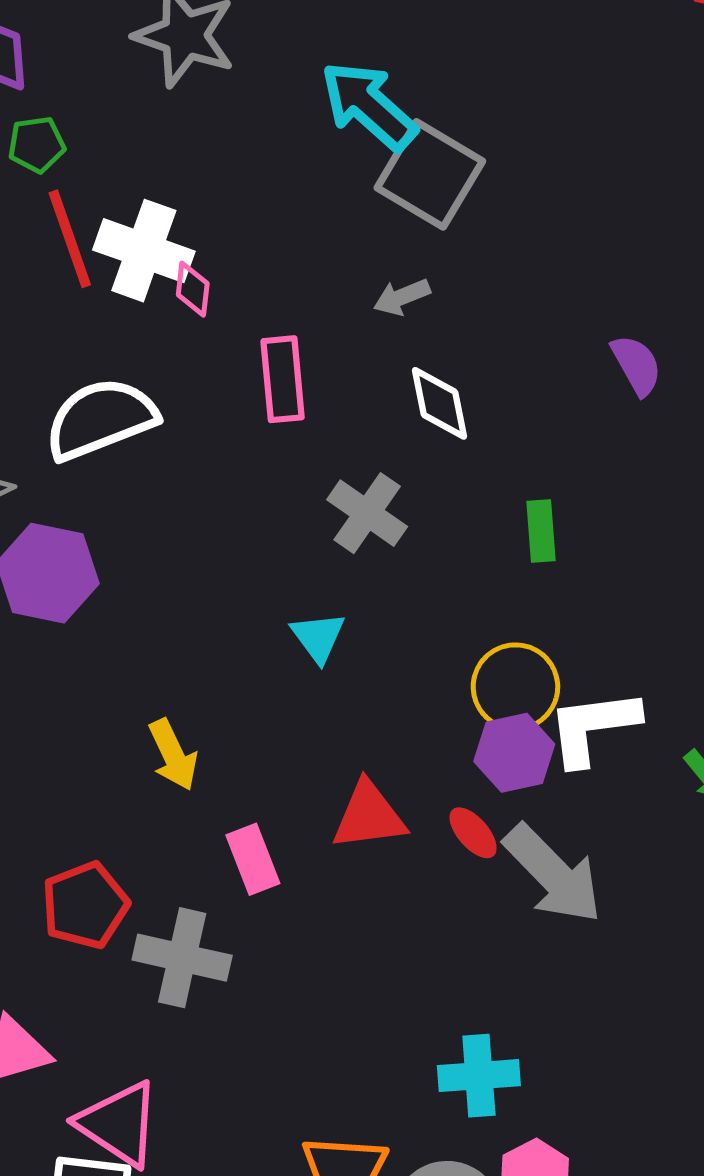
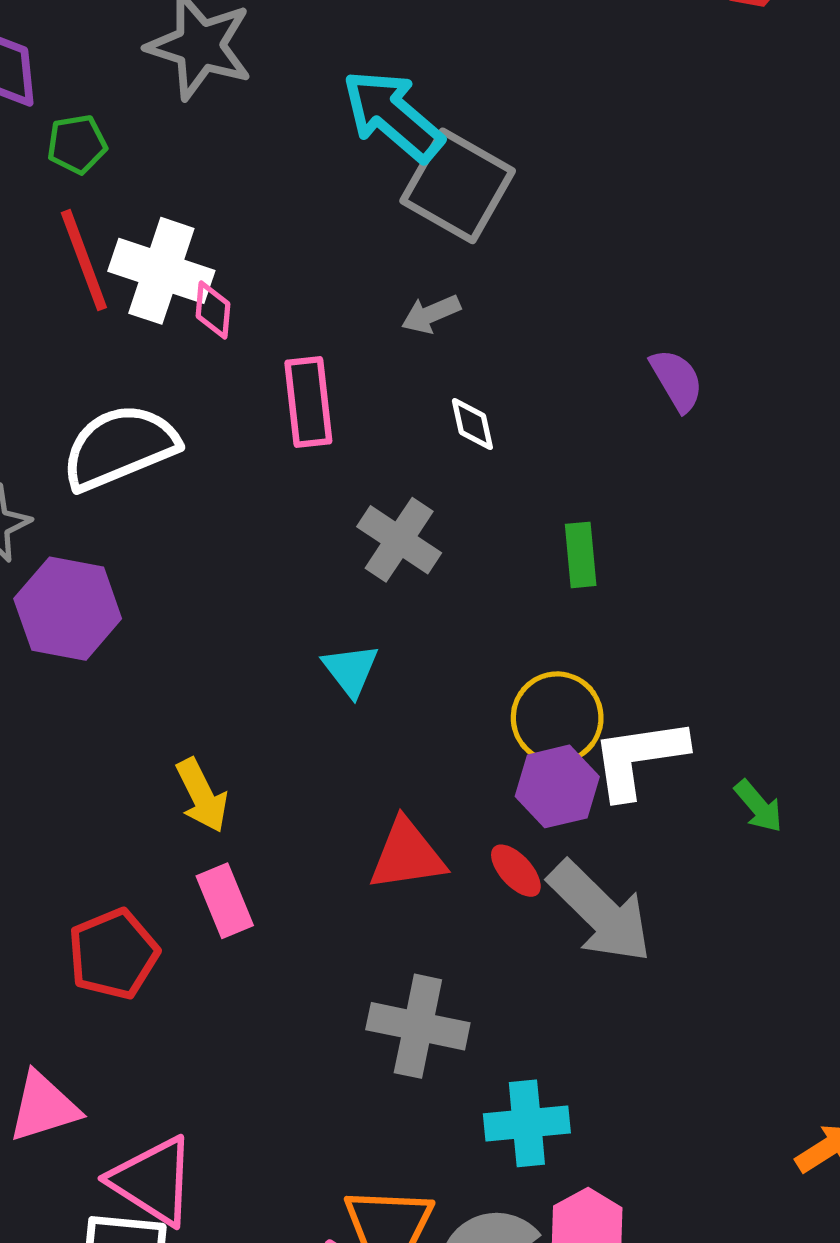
green pentagon: (37, 144) -> (77, 144), moved
white diamond: (440, 403) -> (472, 424), size x0.7
pink rectangle: (253, 859) -> (225, 901), moved
gray cross: (182, 958) -> (418, 1026), moved

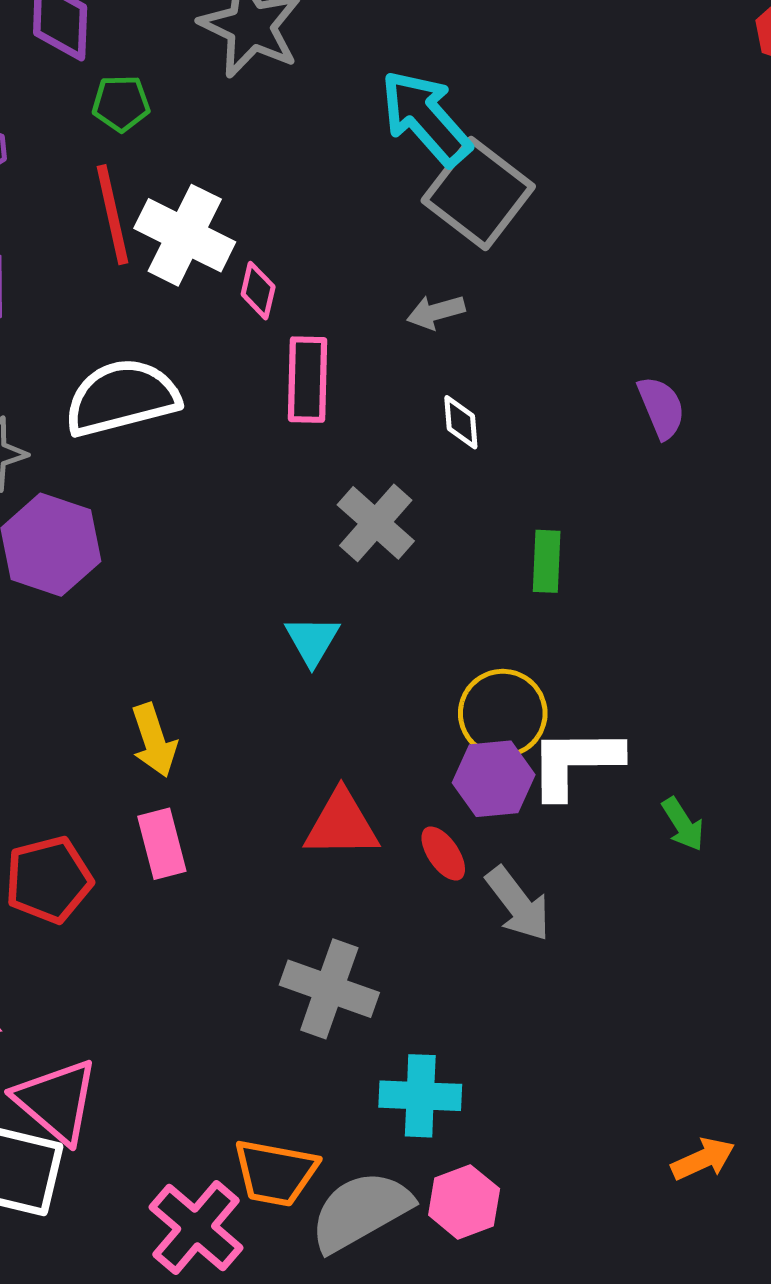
pink diamond: (213, 310) -> (258, 291), moved
gray arrow: (600, 912) -> (518, 904), size x0.7

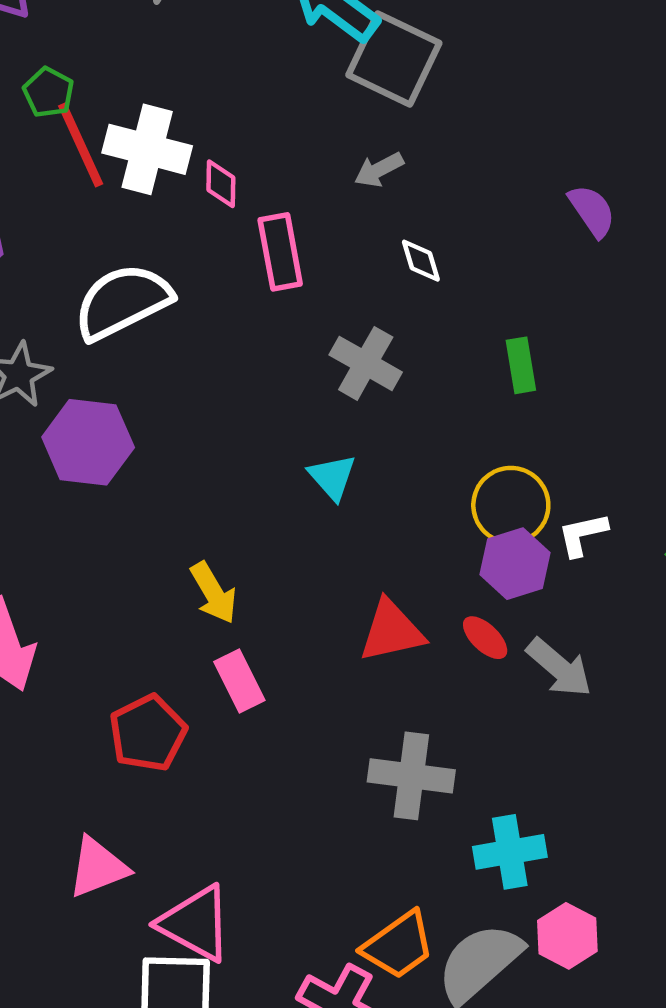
green pentagon: (121, 103) -> (48, 92), moved, turned -30
white L-shape: (575, 762) -> (583, 534), size x0.6
orange trapezoid: (275, 1173) -> (398, 945), turned -34

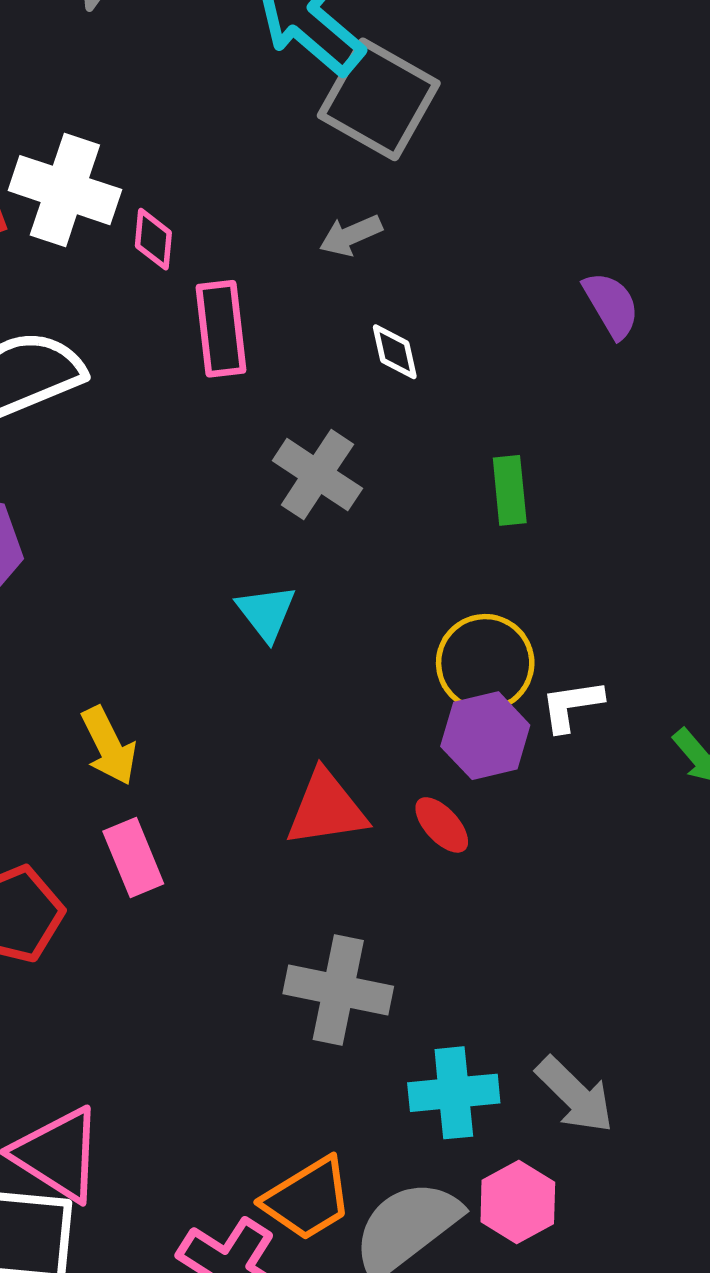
gray arrow: (559, 668) -> (575, 1095), moved

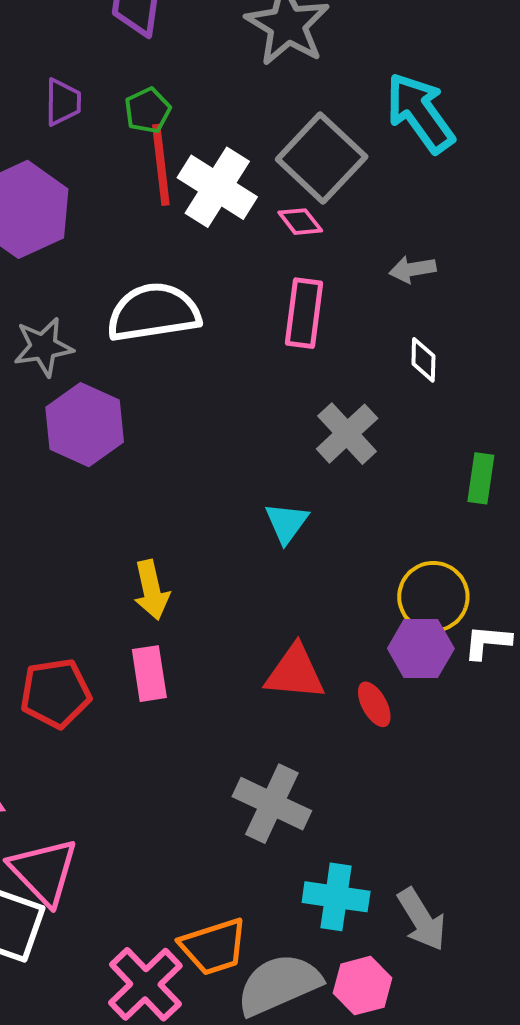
gray square: (379, 99) -> (322, 158), moved
pink diamond: (153, 239) -> (300, 222), moved, turned -57

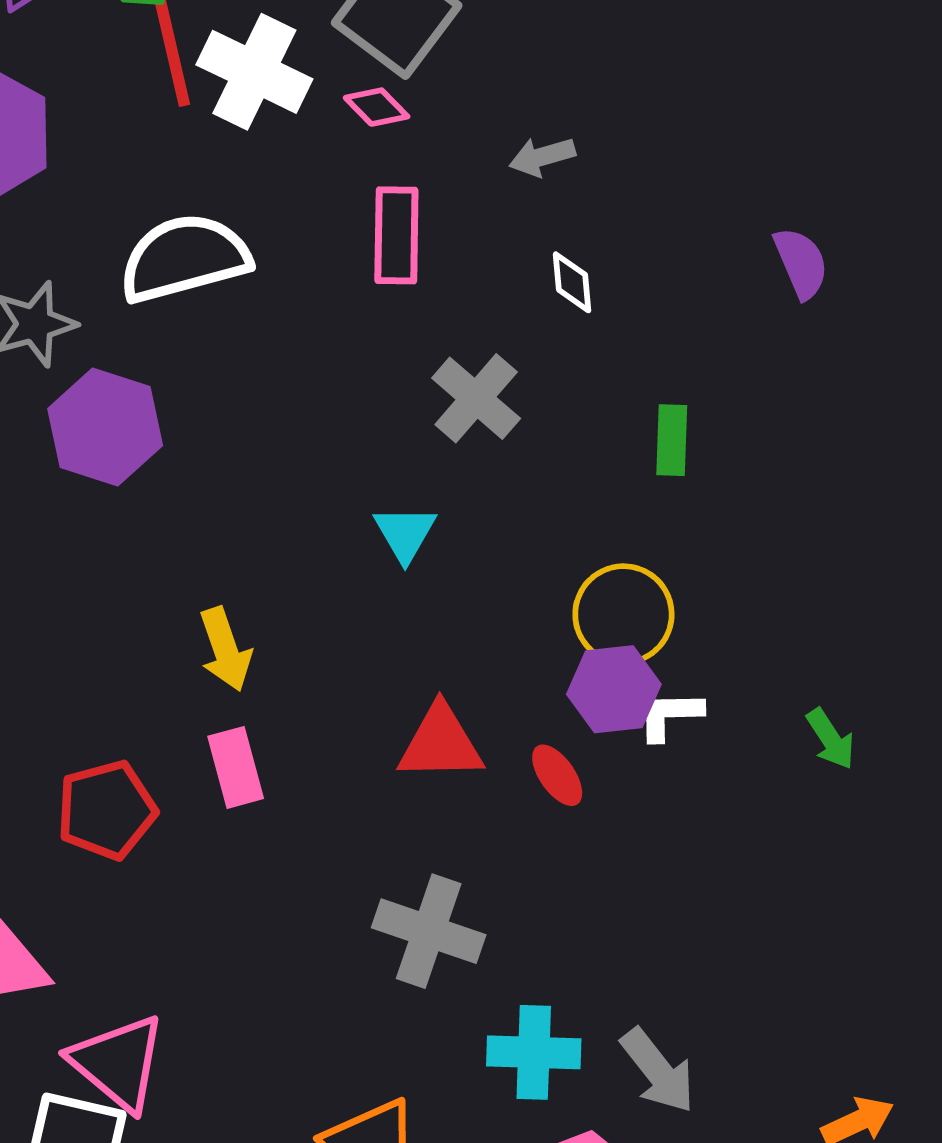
white L-shape: (487, 642) -> (670, 715), moved

